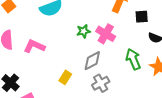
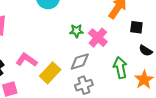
pink L-shape: (34, 46) -> (27, 60), moved
yellow rectangle: (65, 77) -> (50, 73), size x1.5

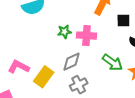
pink cross: (98, 38) -> (86, 36), turned -30
green arrow: (120, 68) -> (113, 62), turned 145

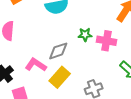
gray diamond: (72, 62) -> (58, 51), moved

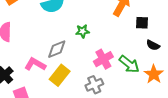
pink cross: (107, 41) -> (103, 59), moved, turned -36

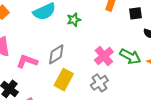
green star: (83, 31) -> (74, 20), moved
pink L-shape: (35, 64) -> (27, 61), moved

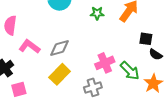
black square: (135, 13) -> (146, 39), moved
green star: (74, 20) -> (97, 13), moved

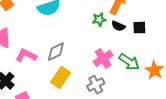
green star: (97, 13) -> (99, 20), moved
black semicircle: (156, 54) -> (118, 26), moved

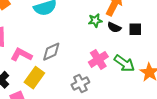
yellow rectangle: (61, 77) -> (34, 78), moved
gray cross: (96, 85) -> (80, 84), moved

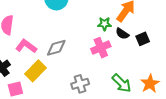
black square: (135, 29) -> (143, 39), turned -32
pink cross: (98, 59) -> (101, 48), moved
green arrow: (124, 63) -> (122, 83), moved

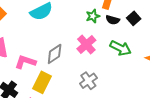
pink cross: (101, 48) -> (86, 45), moved
green arrow: (122, 83) -> (120, 48), moved

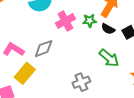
pink cross: (86, 45) -> (65, 21), moved
gray cross: (88, 81) -> (81, 82), moved

